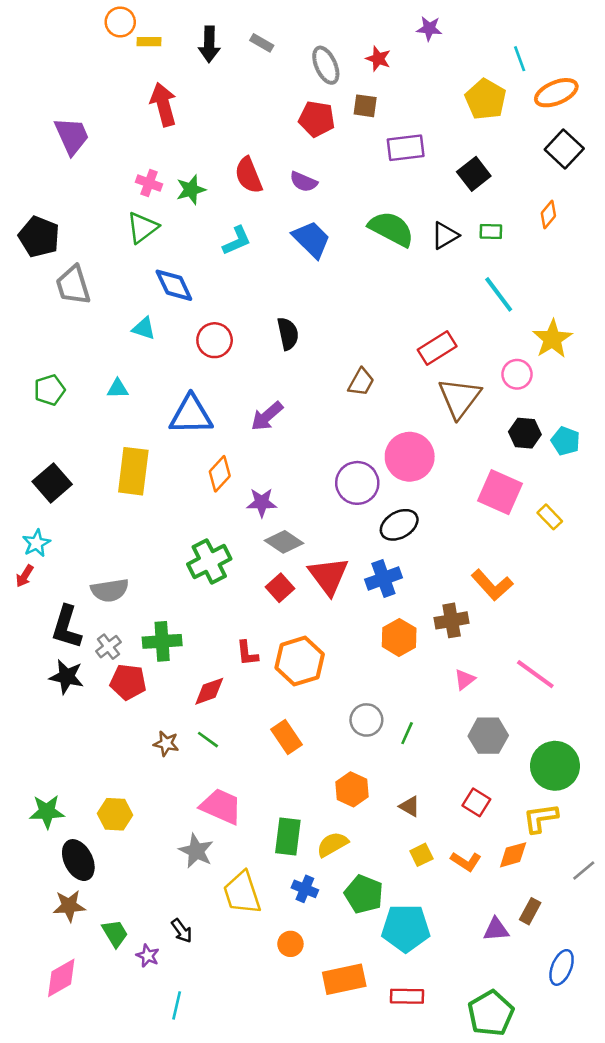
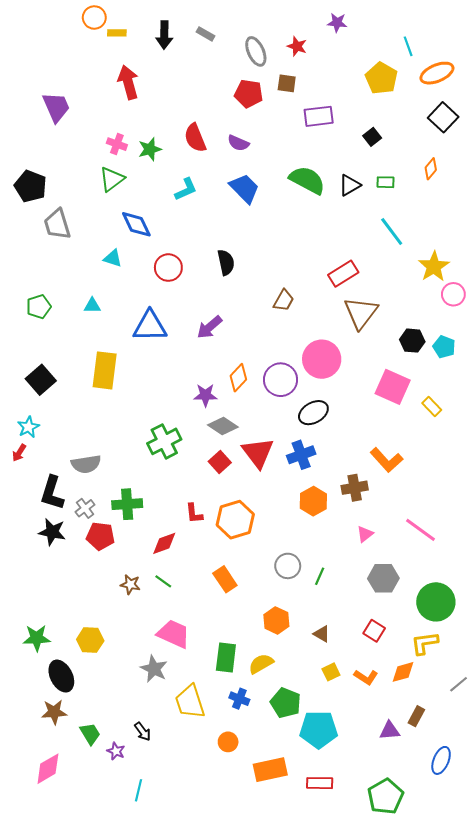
black square: (474, 174) -> (372, 137), size x0.7
pink circle: (517, 374) -> (453, 294), moved
orange diamond: (220, 474) -> (238, 378), moved

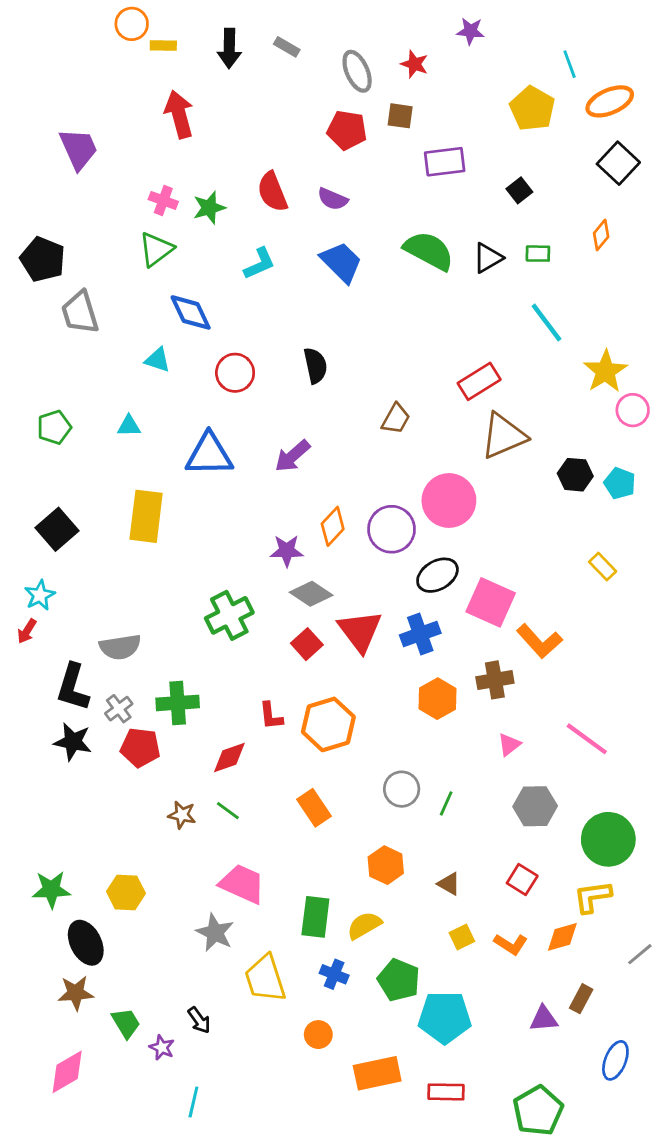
brown triangle: (361, 313) -> (503, 436), turned 30
pink square: (393, 387) -> (491, 602), moved

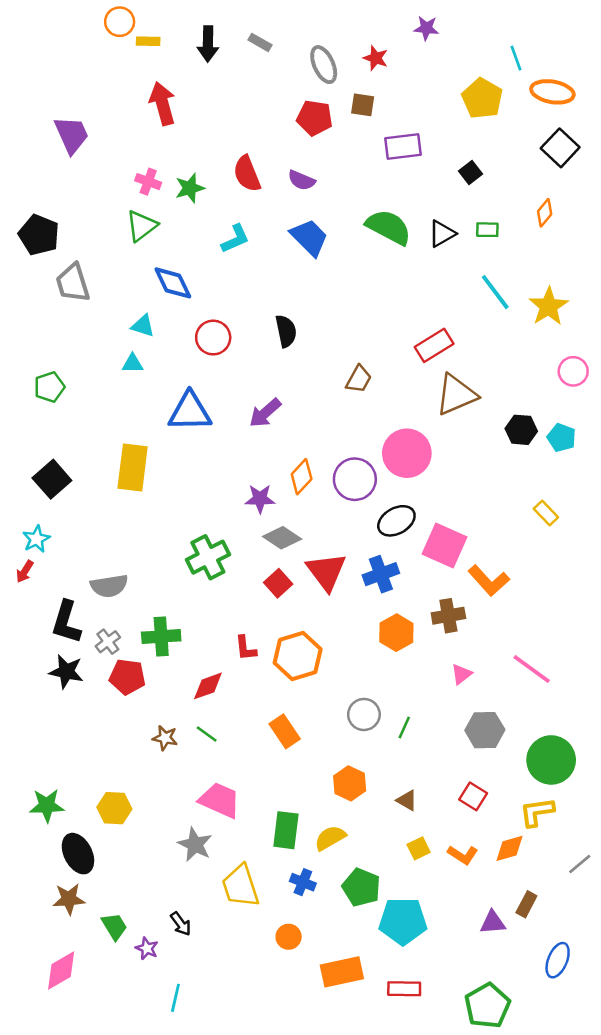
orange ellipse: (610, 101) -> (552, 92), turned 33
yellow star: (605, 371) -> (549, 306), moved
cyan triangle: (129, 426) -> (133, 364), moved

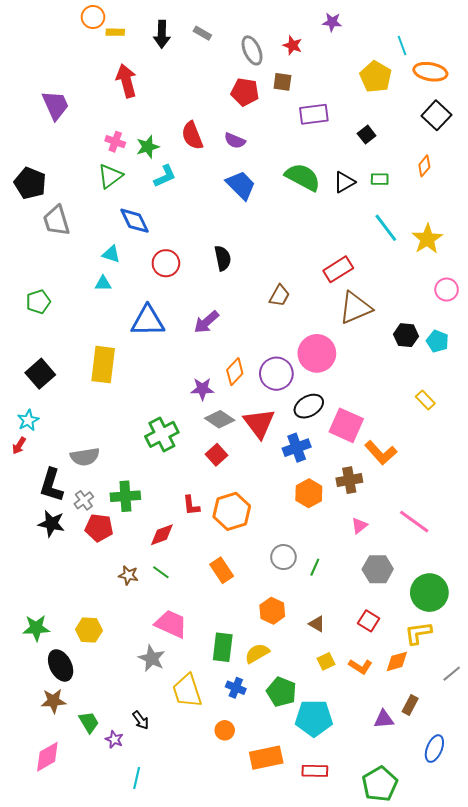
cyan L-shape: (235, 239) -> (165, 176), moved
red triangle: (326, 572) -> (259, 423), moved

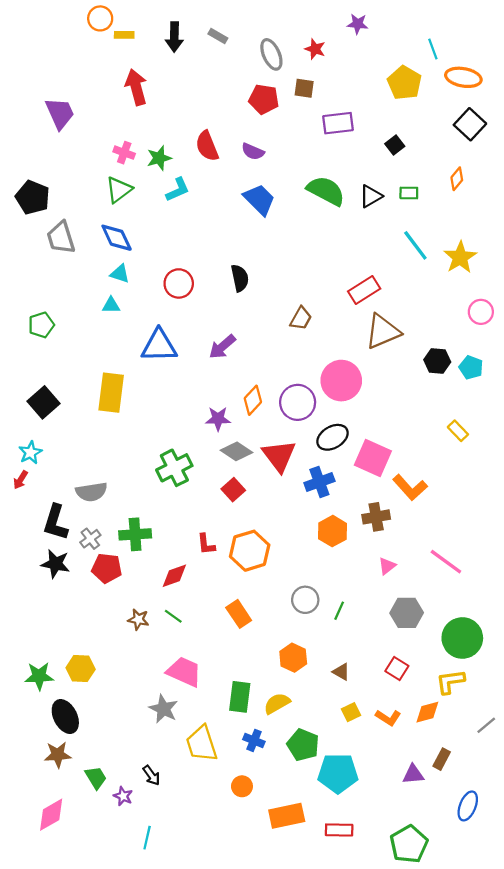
blue diamond: (135, 221) -> (117, 238), moved
yellow hexagon: (89, 630) -> (81, 669), moved

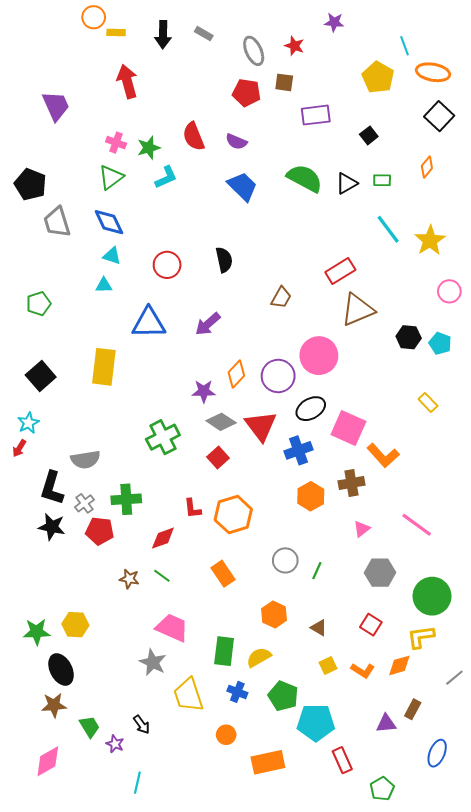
red rectangle: (339, 830) -> (342, 760), moved, turned 65
green pentagon: (409, 844) -> (382, 789), size x0.7

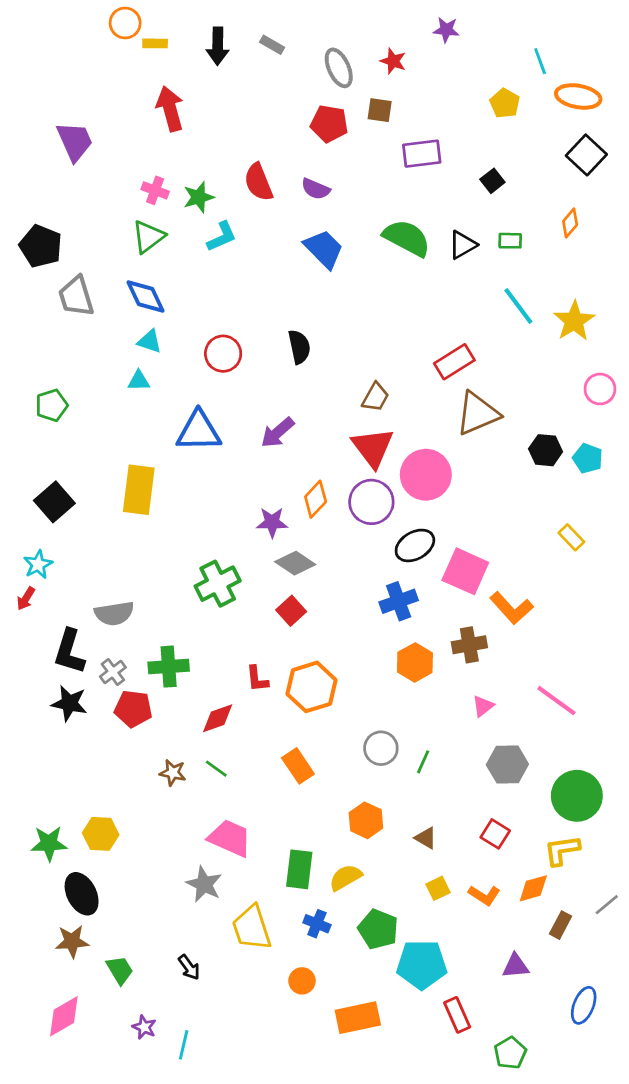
yellow pentagon: (378, 77) -> (505, 103), size x0.7
red triangle: (261, 426) -> (373, 448), moved
brown rectangle: (413, 709) -> (561, 925), moved
purple star: (115, 744) -> (144, 1027), moved

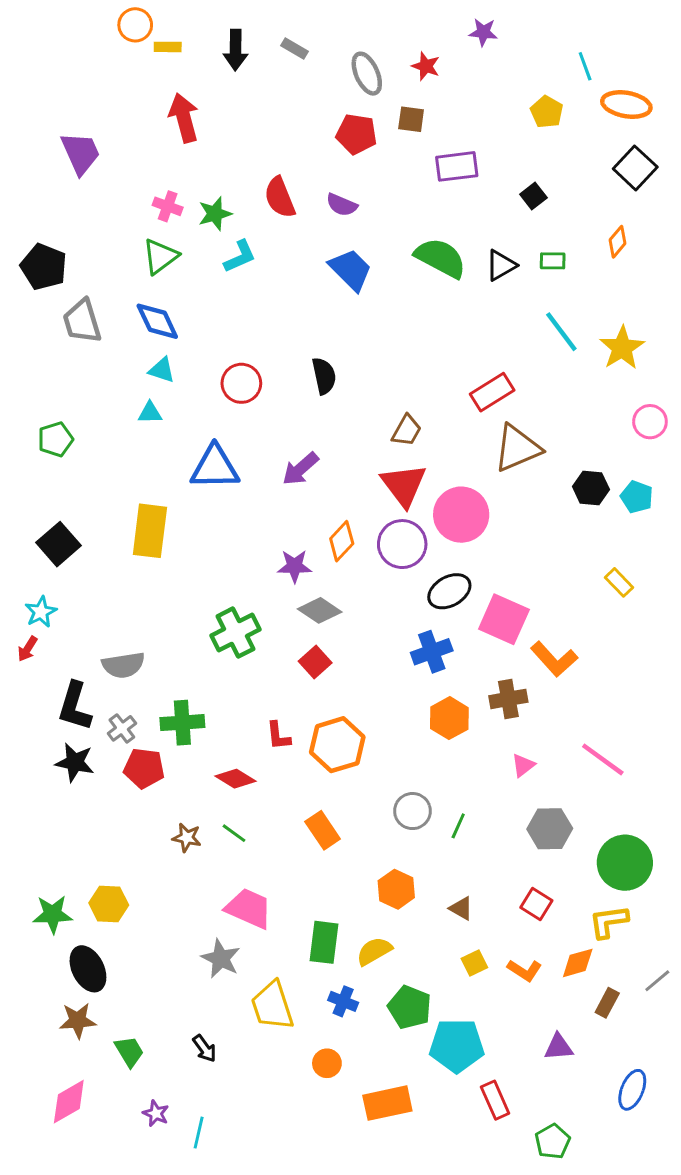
red diamond: (218, 718) -> (235, 779), turned 51

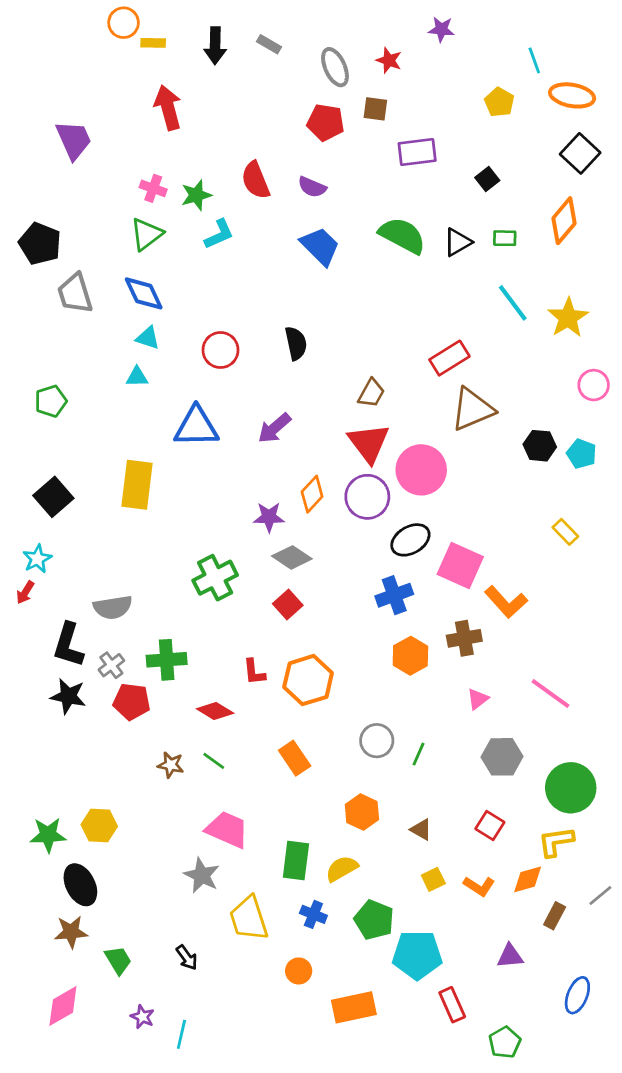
orange diamond: (618, 242) -> (564, 221), size x1.6

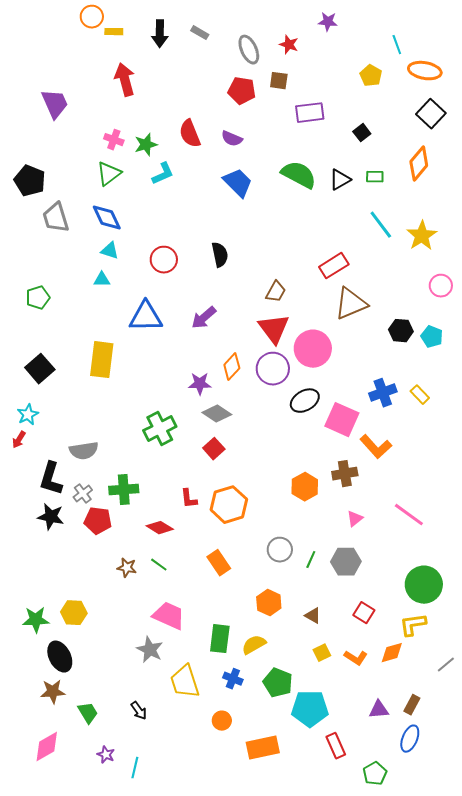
blue cross: (394, 595) -> (383, 393), moved
gray hexagon: (502, 757) -> (346, 562), moved
brown rectangle: (555, 916) -> (412, 705), moved
blue ellipse: (577, 995) -> (410, 739), moved

